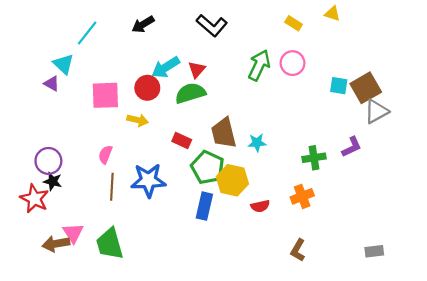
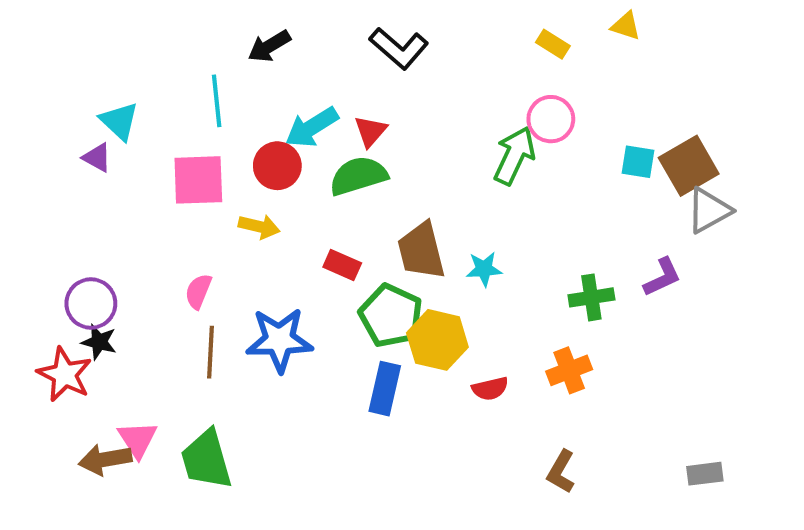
cyan line: (87, 33) -> (217, 101), moved, turned -44
green arrow: (259, 65) -> (514, 156), moved

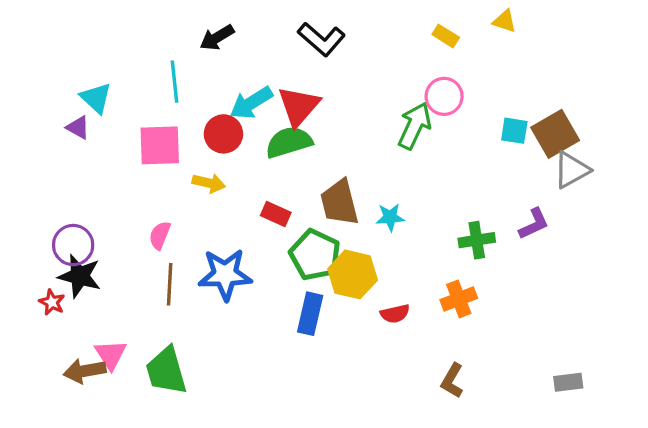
red triangle: (371, 131) -> (299, 106), size x1.6
black star: (99, 342) -> (80, 276), size x1.5
red star: (65, 374) -> (52, 302), size x0.6

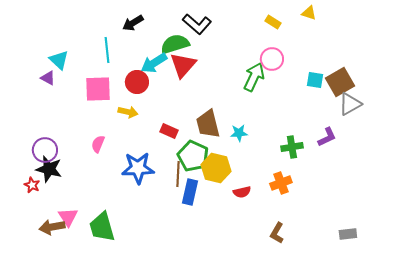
green semicircle: (289, 142) -> (175, 44), moved
brown line: (170, 284) -> (178, 174), moved

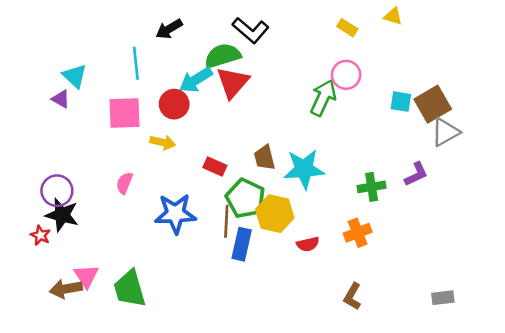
brown trapezoid: (208, 124) -> (265, 158), size x0.7
cyan star: (239, 133) -> (304, 169), size x1.8

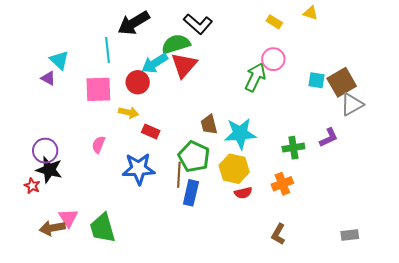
black arrow: (169, 29) -> (134, 23), size x1.5
red rectangle: (215, 166) -> (151, 132), moved
yellow hexagon: (275, 214) -> (234, 169), moved

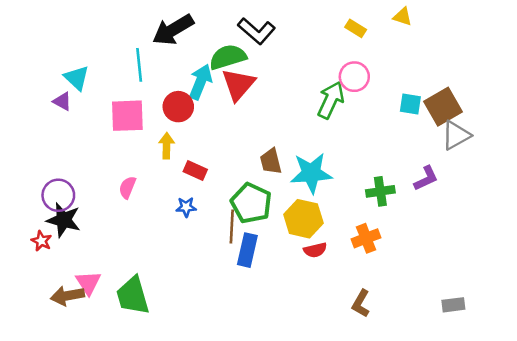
cyan arrow: (155, 63) -> (200, 82), turned 144
yellow arrow: (129, 112) -> (167, 146), turned -102
blue star: (139, 169) -> (186, 207), moved, size x0.5

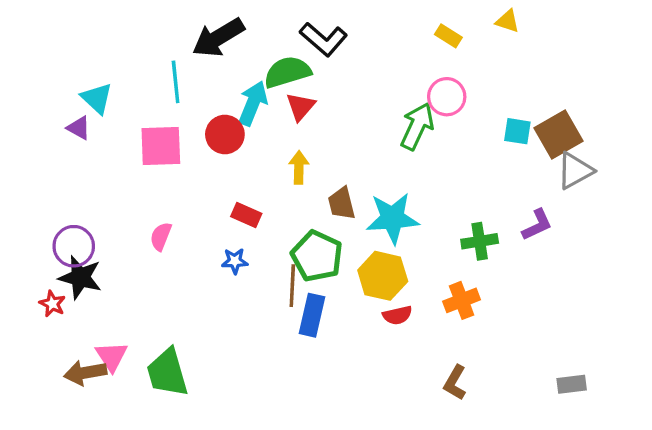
red triangle: (238, 84) -> (300, 107), size x0.7
yellow arrow: (167, 146) -> (299, 167), moved

